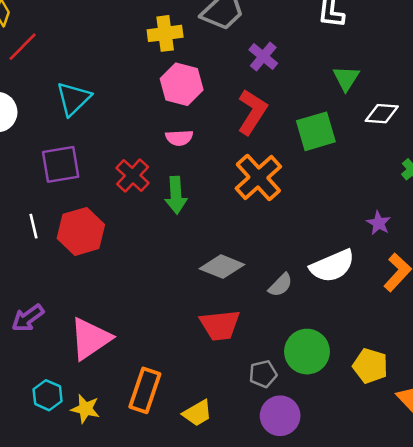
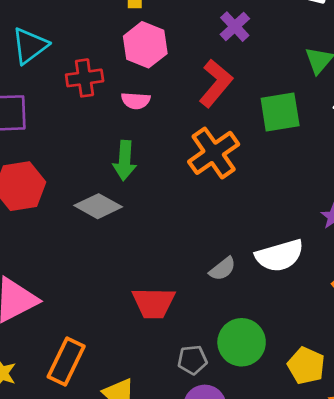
red cross: (133, 176) -> (85, 78), moved, turned 32
gray diamond: (222, 267) -> (98, 206), moved

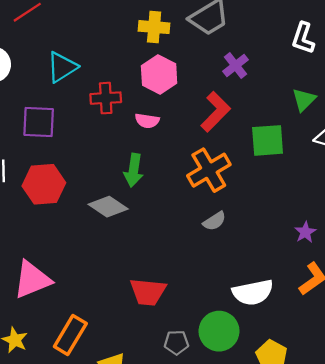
white semicircle: (280, 256) -> (253, 292), moved
gray semicircle: (222, 269) -> (214, 221), moved

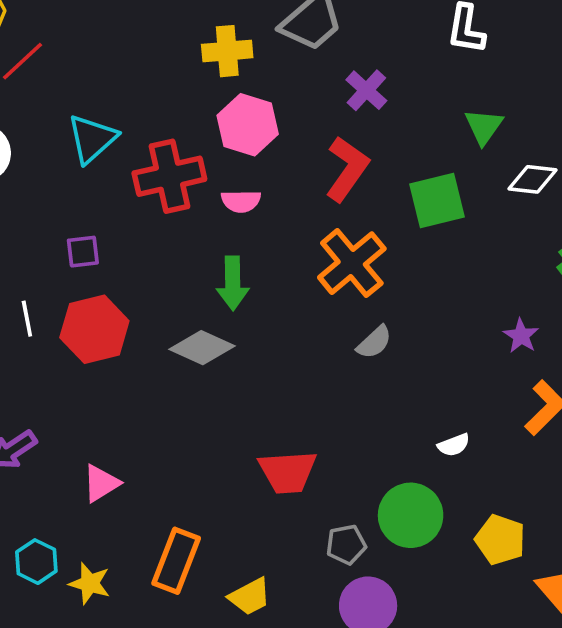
red cross: (106, 98) -> (169, 176), size x1.4
purple square: (39, 122) -> (83, 252), moved, size x0.6
pink triangle: (32, 280) -> (101, 483), size x0.6
white semicircle: (253, 292) -> (454, 445), size x0.5

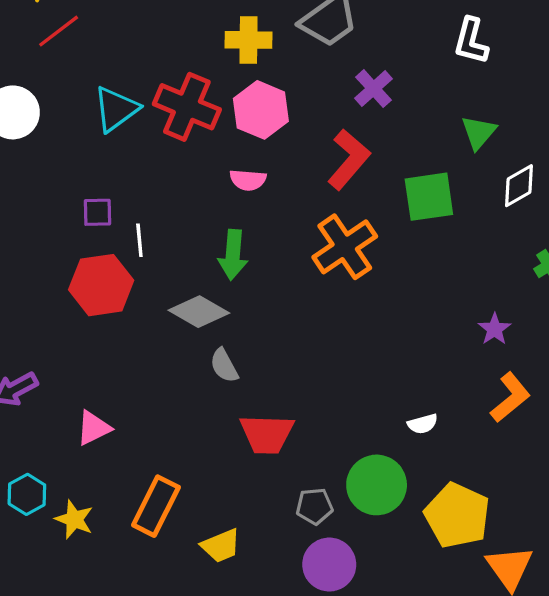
red cross: (169, 176) -> (187, 107), moved, turned 30
white diamond: (532, 179) -> (519, 186), turned -42
white line: (27, 319) -> (139, 240), moved
gray semicircle: (374, 342) -> (224, 366), moved, turned 99
yellow pentagon: (500, 540) -> (457, 515), size x1.4

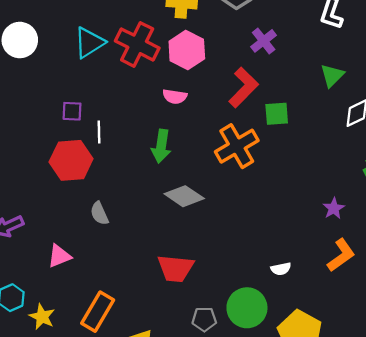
green square: (429, 197) -> (277, 114), moved, size x0.7
gray diamond: (199, 312) -> (184, 196), moved
gray semicircle: (224, 366) -> (99, 213), moved

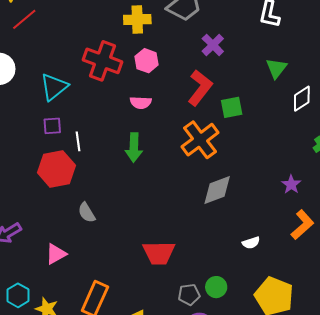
cyan triangle: (89, 43) -> (54, 87), moved
pink hexagon: (187, 50) -> (147, 61), size x0.7
gray diamond: (184, 196) -> (217, 190), moved, turned -48
green circle: (247, 308) -> (216, 287), moved, size x0.6

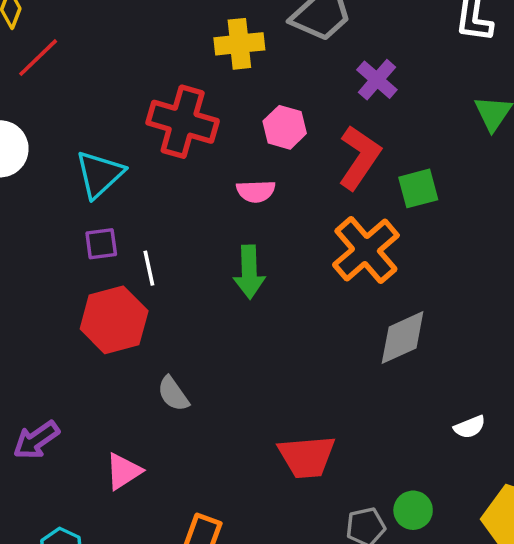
pink hexagon: (147, 61) -> (285, 127), moved

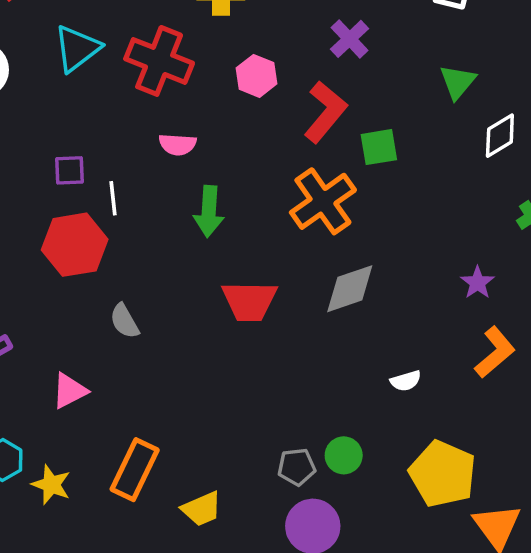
cyan triangle: (99, 174) -> (77, 48), moved
pink semicircle: (256, 191) -> (178, 144), moved
red trapezoid: (307, 457) -> (249, 301), moved

